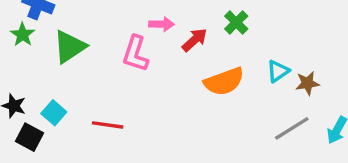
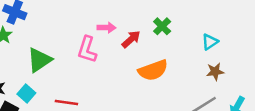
green triangle: (69, 47) -> (39, 60), moved
cyan triangle: (278, 71) -> (210, 42), moved

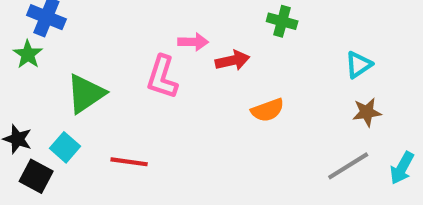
green cross: (162, 26) -> (282, 21), moved, turned -30
red arrow: (131, 39) -> (232, 61), turned 30
orange semicircle: (153, 70) -> (268, 110), size x0.7

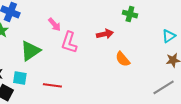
pink arrow: (193, 42) -> (54, 25), moved, turned 48
orange semicircle: (268, 110) -> (123, 59), turned 70
cyan square: (65, 147) -> (20, 78), turned -32

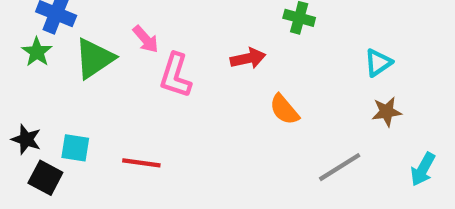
green triangle: (30, 51) -> (94, 58), moved
gray line: (164, 87) -> (340, 167), moved

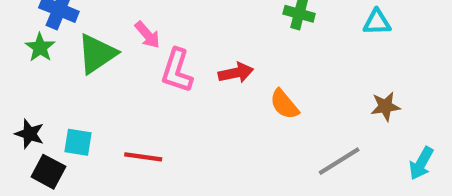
red arrow: (248, 58) -> (236, 73), moved
cyan triangle: (378, 63) -> (377, 22), moved, turned 32

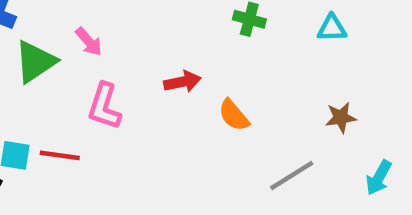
pink L-shape: (177, 71) -> (104, 106), moved
red line: (143, 157) -> (60, 155), moved

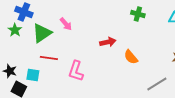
pink L-shape: (104, 106) -> (76, 71), moved
red line: (60, 155) -> (49, 58), moved

